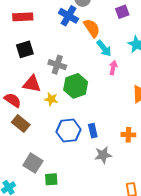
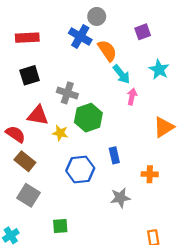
blue rectangle: (93, 131) -> (114, 155), moved
gray square: (33, 163) -> (28, 195), moved

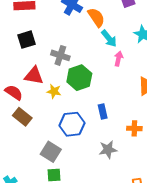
gray square: (28, 195) -> (51, 152), moved

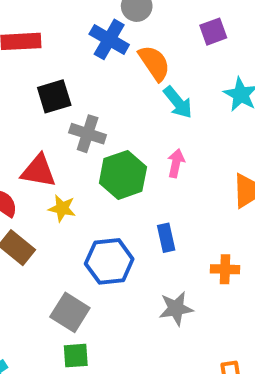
black square: (26, 40) -> (54, 96), moved
pink arrow: (119, 59) -> (176, 163), moved
yellow star: (54, 91) -> (62, 208), moved

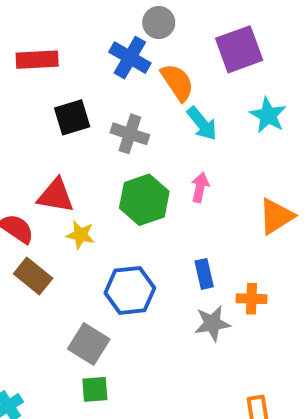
purple square: (213, 32) -> (239, 49), size x1.6
gray cross: (88, 134) -> (130, 134), moved
blue rectangle: (166, 238) -> (204, 274), moved
gray star: (176, 308) -> (212, 323), moved

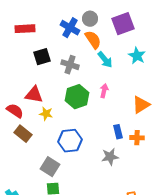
gray circle: (159, 23) -> (90, 19), moved
blue rectangle: (204, 274) -> (118, 132), moved
orange cross: (251, 299) -> (137, 138), moved

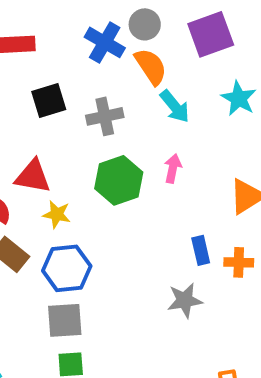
gray cross: (70, 65) -> (105, 116), turned -30
blue hexagon: (70, 141) -> (67, 268), moved
gray square: (50, 167) -> (65, 320), turned -36

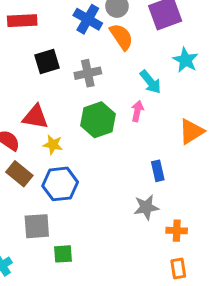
cyan arrow: (175, 106) -> (151, 82), moved
orange cross: (239, 262) -> (177, 231), moved
gray square: (65, 320) -> (37, 226), moved

